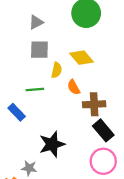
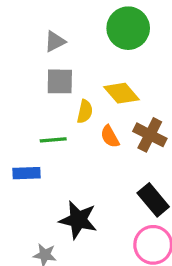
brown cross: (94, 104) -> (150, 135), moved, turned 30
blue rectangle: (17, 112) -> (26, 173), turned -48
black star: (52, 144) -> (78, 220), turned 30

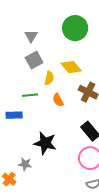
gray triangle: (55, 41) -> (31, 36), turned -32
gray square: (60, 81) -> (34, 60), turned -30
orange semicircle: (110, 137) -> (58, 100), moved

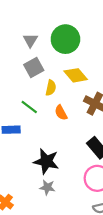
green circle: (75, 28) -> (65, 39), moved
green line: (30, 95) -> (29, 107), turned 42
gray star: (25, 164) -> (47, 187), moved

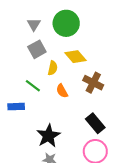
black star: (46, 161) -> (48, 136), turned 30

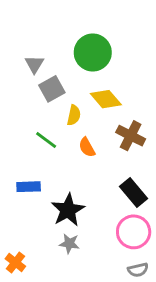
gray triangle: (34, 24) -> (34, 64), moved
blue rectangle: (16, 107) -> (29, 187), moved

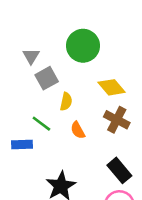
yellow diamond: (106, 99) -> (112, 87), moved
blue rectangle: (29, 187) -> (22, 144), moved

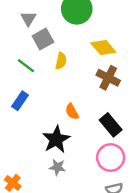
green line: (41, 124) -> (26, 66), moved
orange semicircle: (78, 130) -> (72, 112), moved
blue rectangle: (22, 144) -> (20, 101), turned -54

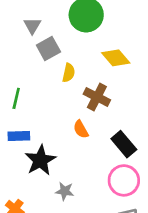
green line: (26, 66) -> (16, 98), moved, turned 66
brown cross: (108, 78) -> (97, 97), moved
blue rectangle: (20, 101) -> (19, 136), moved, turned 54
black star: (56, 139) -> (40, 160), moved

